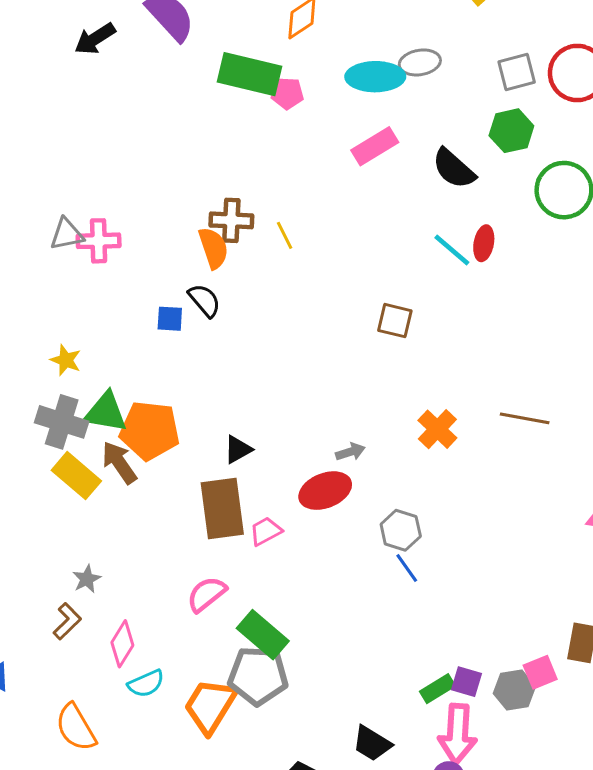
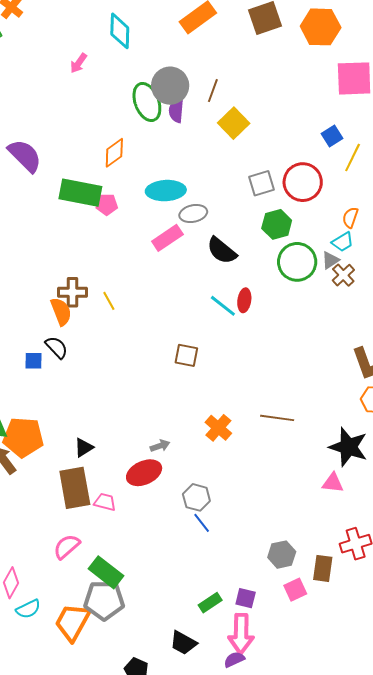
gray ellipse: (420, 62) -> (193, 214), moved
green hexagon: (511, 131) -> (277, 224), moved
pink trapezoid: (266, 531) -> (105, 502), turned 45
green rectangle: (437, 689) -> (210, 603), moved
gray hexagon: (514, 690) -> (282, 555), moved

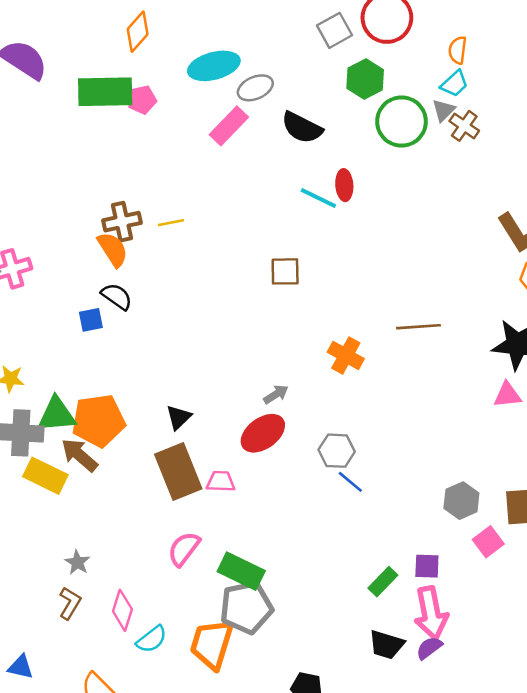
yellow line: (109, 301) -> (171, 223), turned -60
black trapezoid: (183, 643) -> (386, 645), moved

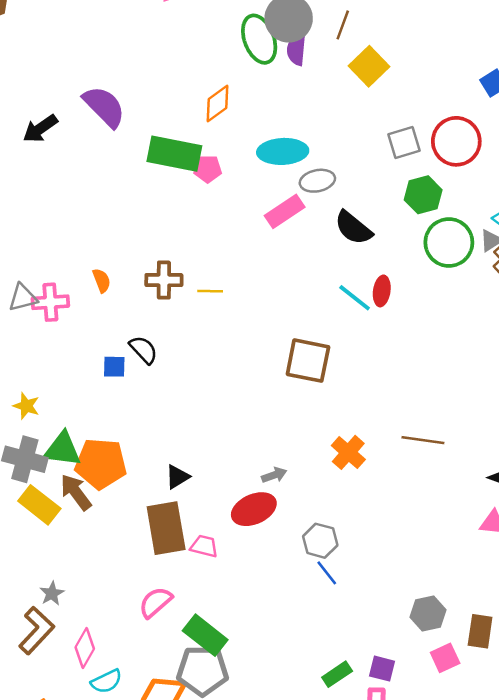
orange semicircle: (113, 249) -> (102, 281), moved, size x0.7
brown square: (285, 271) -> (308, 361), size x1.5
brown L-shape: (70, 603) -> (36, 630), size x1.5

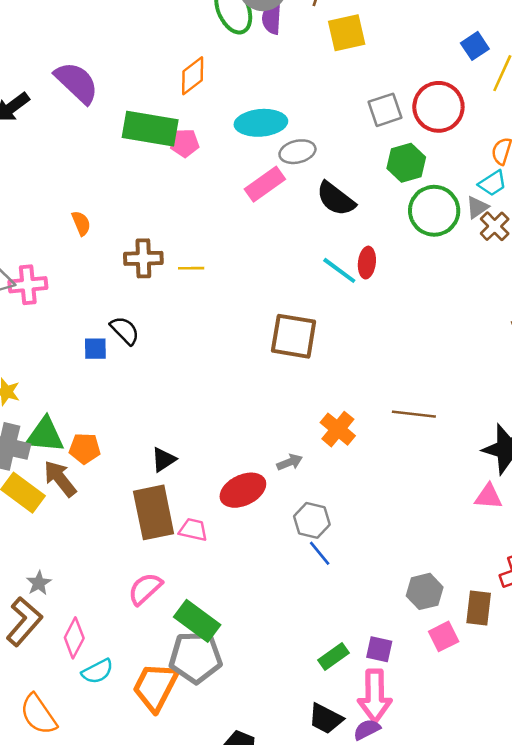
yellow square: (369, 66) -> (347, 33), turned 33
orange semicircle: (102, 281) -> (81, 223), moved
orange pentagon: (101, 464) -> (85, 448), size x0.6
gray arrow: (274, 475) -> (290, 462), moved

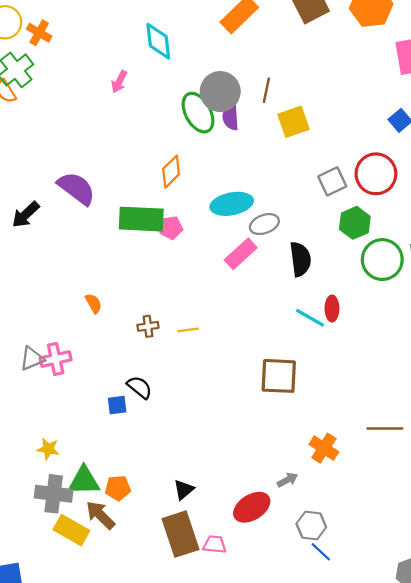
black semicircle: (336, 199) -> (300, 259), turned -128
brown cross: (143, 258) -> (148, 326), size x0.7

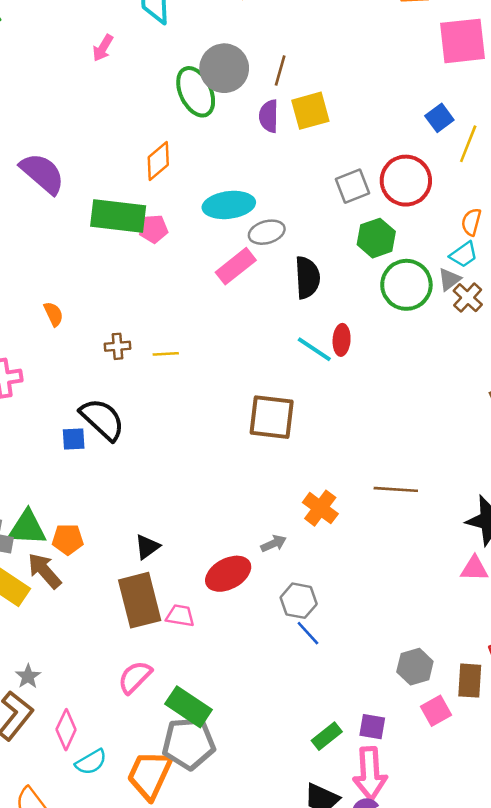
purple semicircle: (231, 117) -> (269, 116), moved
black semicircle: (140, 387) -> (102, 419), size x1.5

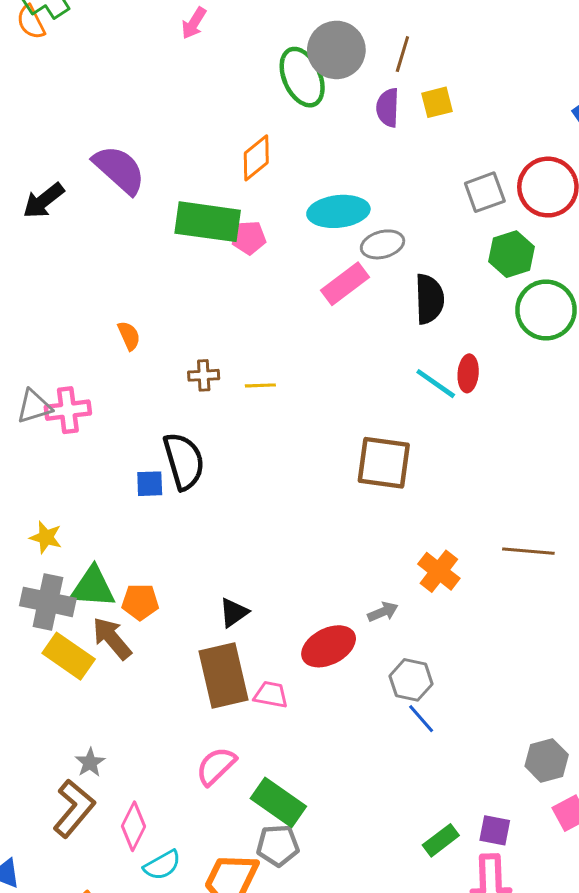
yellow square: (310, 111) -> (437, 102), size x0.7
black semicircle: (102, 419) -> (184, 461), turned 30
gray pentagon: (189, 743) -> (278, 845), size x0.7

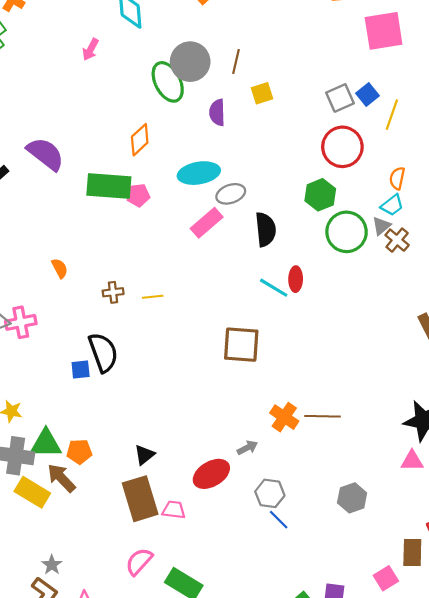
purple semicircle: (388, 108) -> (217, 113), moved
gray square: (485, 192) -> (340, 98), moved
brown line: (528, 551) -> (323, 416), moved
gray hexagon: (547, 760) -> (352, 498), moved

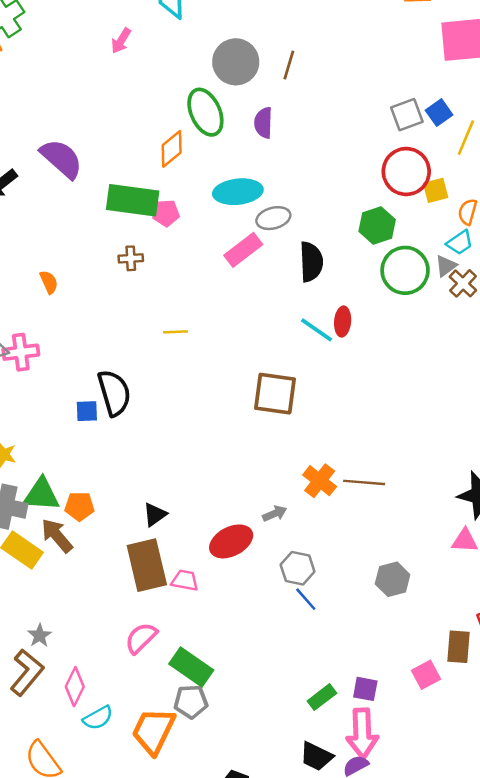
green ellipse: (168, 82) -> (205, 112), moved
yellow square: (262, 93) -> (436, 190), moved
orange semicircle: (60, 268) -> (49, 282), moved
brown cross: (113, 292) -> (131, 258), moved

